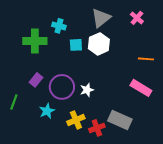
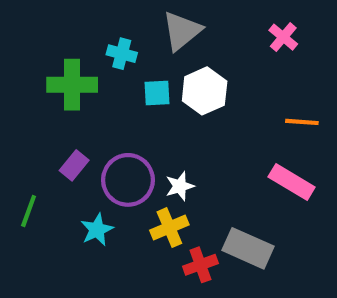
gray triangle: (101, 18) -> (182, 31), moved
yellow cross: (76, 120) -> (169, 228), moved

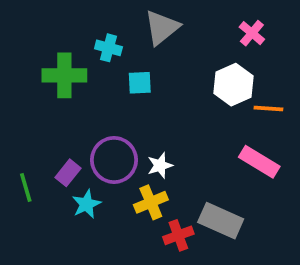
white hexagon: (205, 91) -> (234, 85), moved
purple rectangle: (74, 165) -> (68, 173), moved
green line: (29, 211) -> (26, 188), turned -36

